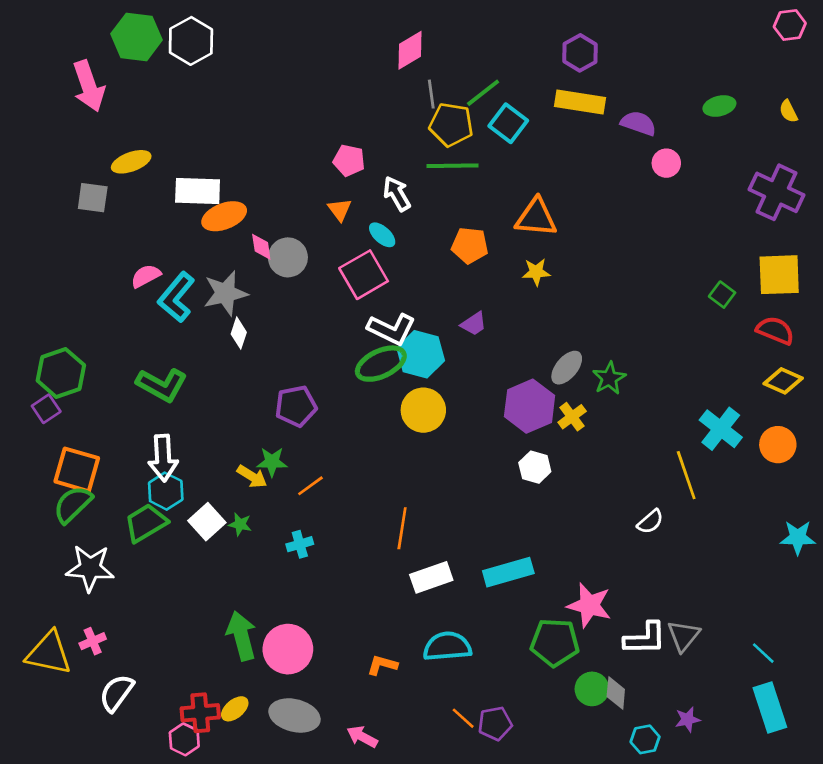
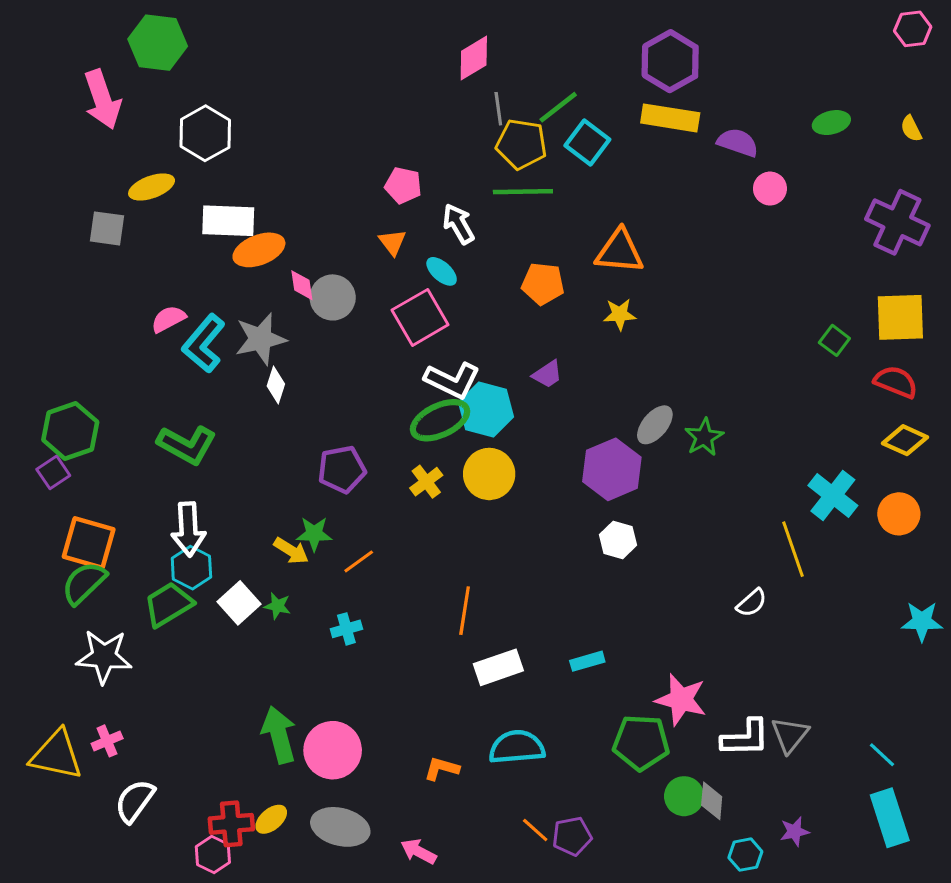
white hexagon: (191, 41) -> (205, 133), moved
purple hexagon: (580, 53) -> (670, 61), size x1.4
yellow cross: (572, 417) -> (426, 482), moved
cyan rectangle: (508, 572) -> (587, 661), size x0.6

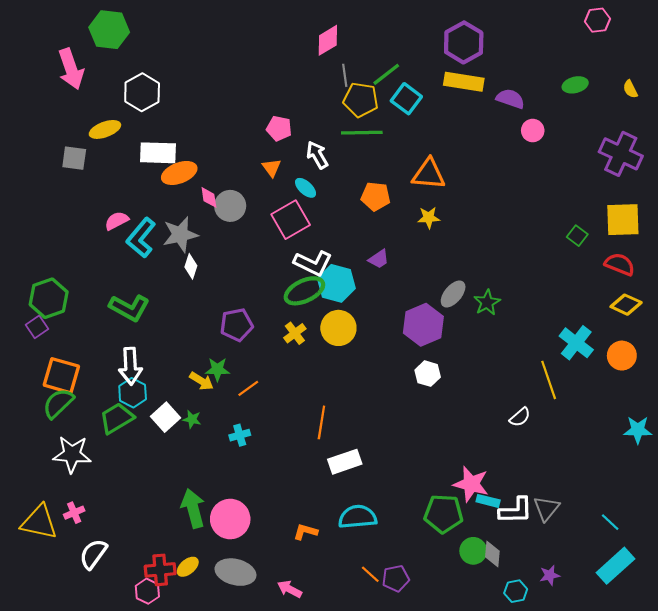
pink hexagon: (913, 29) -> (597, 20), moved
cyan rectangle: (587, 661) -> (488, 501), moved, turned 30
cyan rectangle: (890, 818) -> (615, 566), turned 66

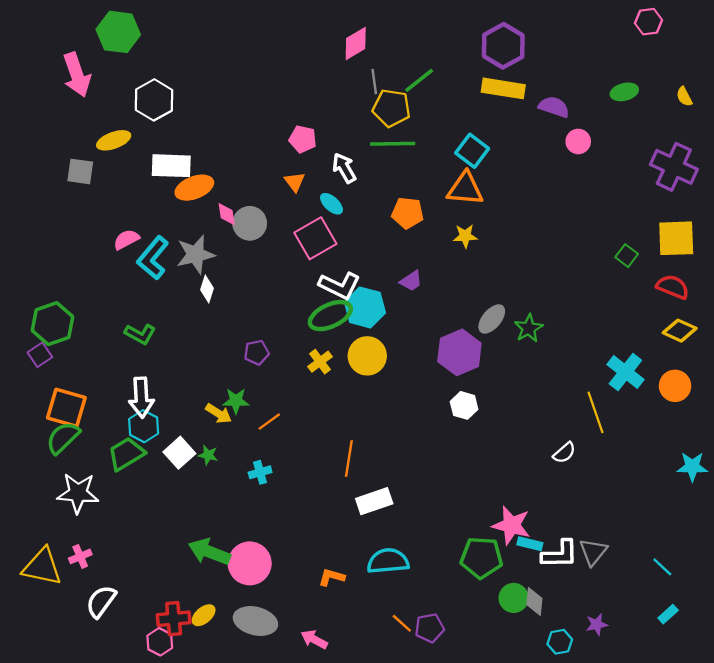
cyan square: (406, 99) -> (472, 151), moved
green L-shape: (129, 308) -> (140, 334), size x0.7
purple pentagon: (237, 325) -> (257, 352), size x0.7
green arrow: (193, 508) -> (209, 552), turned -54
cyan rectangle: (615, 566) -> (668, 614), size x0.5

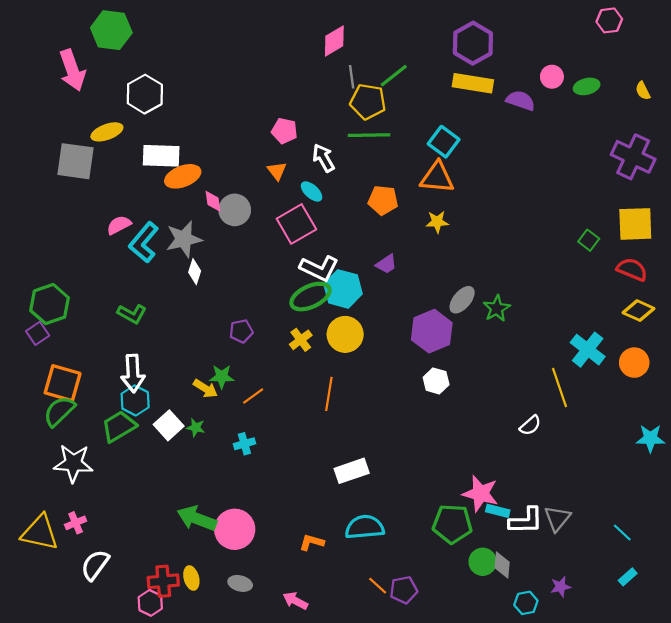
pink circle: (578, 141) -> (552, 77), moved
gray square: (80, 171) -> (76, 161), size x1.5
orange line: (349, 458) -> (329, 394), moved
yellow ellipse: (204, 615) -> (191, 578), turned -65
gray ellipse: (255, 621) -> (240, 583), size x0.6

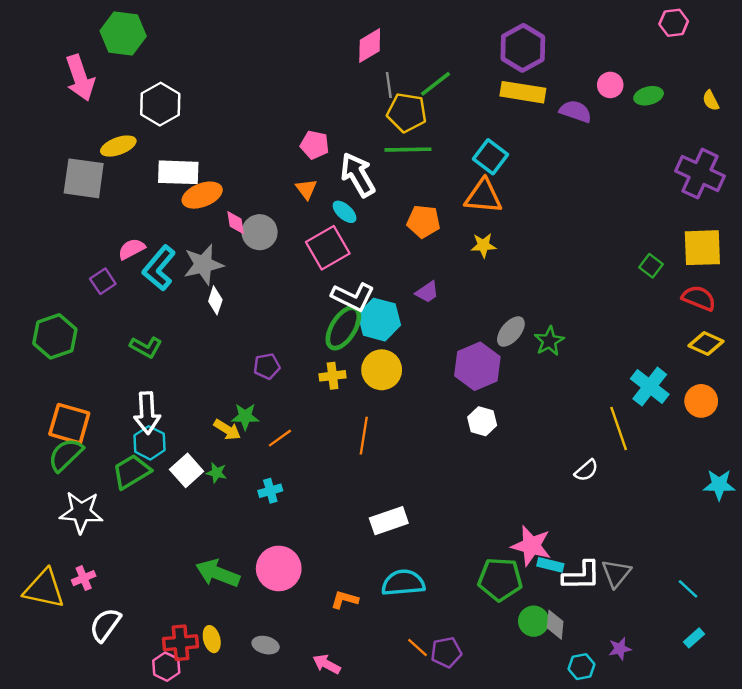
white arrow: (323, 158) -> (358, 175), size x1.4
green ellipse: (310, 297) -> (343, 328), turned -33
purple square: (38, 333) -> (103, 281), moved
yellow cross: (301, 340) -> (333, 376), turned 30
pink circle: (235, 529) -> (279, 568), moved

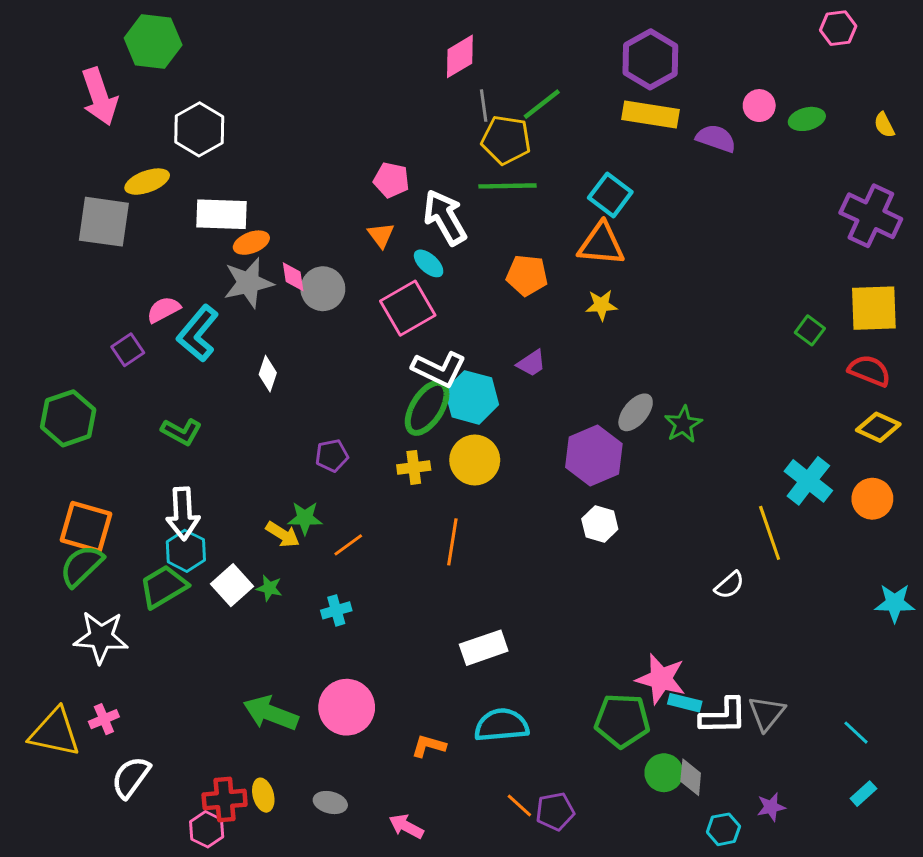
orange ellipse: (202, 195) -> (251, 243), size x0.7
gray star: (203, 264) -> (248, 283), moved

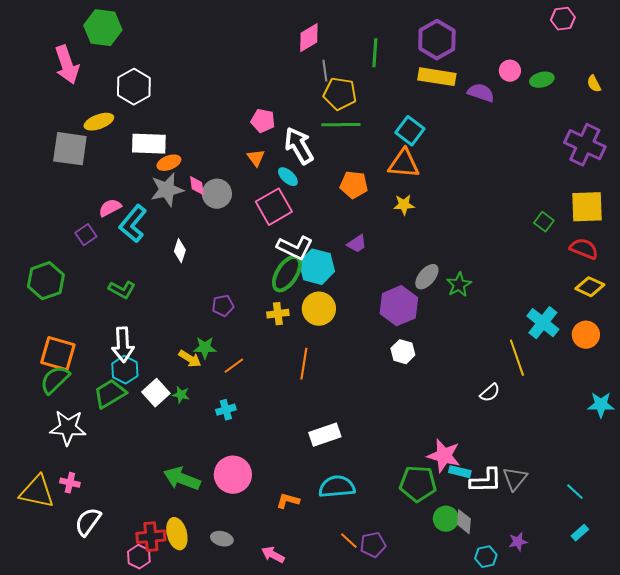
green line: (542, 104) -> (375, 53), moved, turned -48
pink cross: (104, 719) -> (70, 483), turned 36
yellow ellipse: (263, 795) -> (177, 534), size x1.4

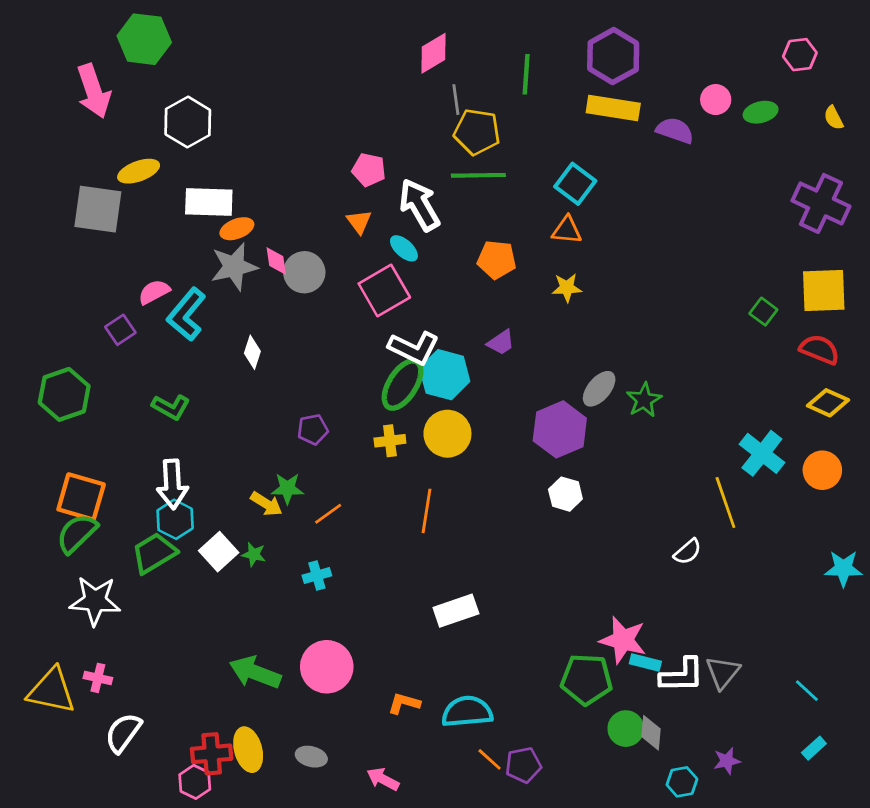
pink hexagon: (563, 19) -> (800, 55), moved
orange triangle: (404, 164) -> (567, 230), size x0.7
cyan semicircle: (337, 487) -> (467, 712), moved

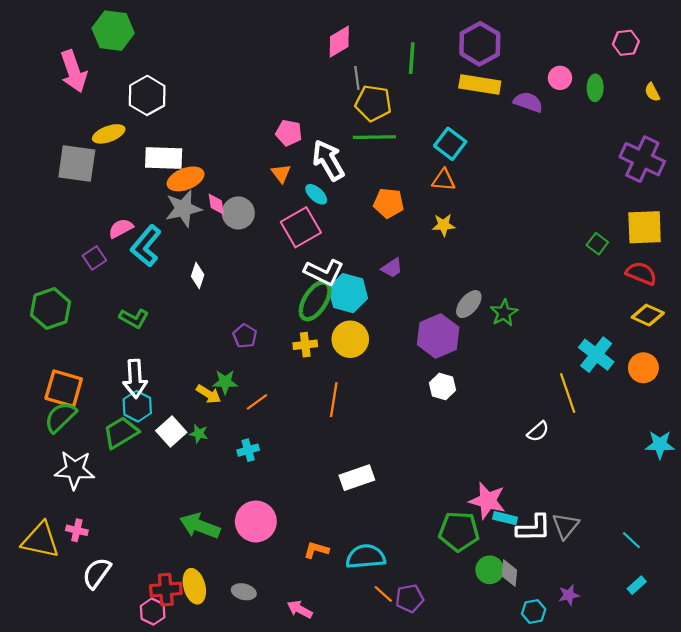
green ellipse: (761, 112) -> (595, 88), turned -75
orange ellipse: (237, 229) -> (186, 179), size x1.4
purple pentagon: (313, 429) -> (245, 336), turned -30

